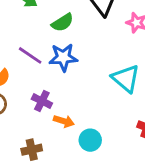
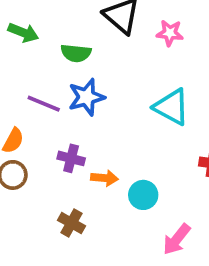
green semicircle: (62, 23) -> (76, 53), turned 50
brown cross: (32, 150) -> (71, 223), turned -36

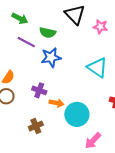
purple line: (44, 104) -> (26, 42), moved
cyan circle: (143, 195) -> (77, 114), size x1.5
brown cross: (71, 223) -> (36, 126), turned 32

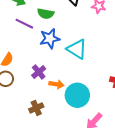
cyan triangle: (97, 68) -> (77, 49), moved
purple cross: (39, 90) -> (39, 72), turned 32

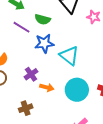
cyan circle: (77, 95) -> (77, 90), moved

